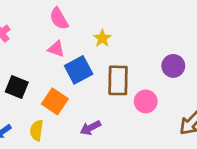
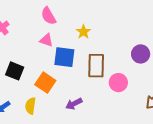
blue square: (79, 70) -> (64, 57), turned 35

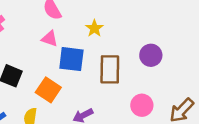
purple circle: (141, 54) -> (151, 55), moved
pink circle: (118, 83) -> (142, 105), moved

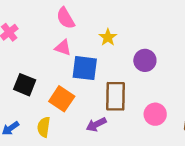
purple circle: (151, 55) -> (145, 60), moved
brown rectangle: (110, 69) -> (115, 96), moved

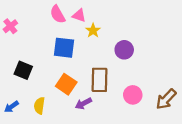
pink triangle: (63, 48) -> (79, 15), moved
blue square: (85, 68) -> (64, 48), moved
orange square: (62, 99) -> (66, 84), moved

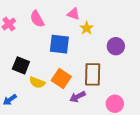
pink semicircle: (58, 14) -> (37, 19), moved
pink circle: (133, 95) -> (115, 104), moved
yellow semicircle: (39, 106) -> (37, 83), moved, turned -77

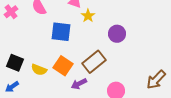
black square: (21, 65) -> (15, 63), moved
brown rectangle: (93, 74) -> (94, 62), turned 50

